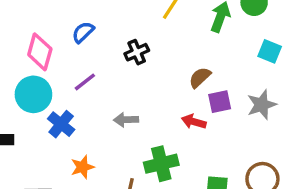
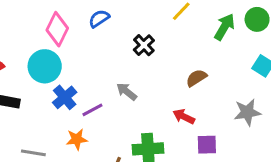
black cross: (137, 52) -> (144, 45), turned -30
purple line: (85, 82) -> (92, 110), moved
purple square: (220, 102) -> (207, 145), moved
gray arrow: (126, 120) -> (127, 91), moved, turned 30

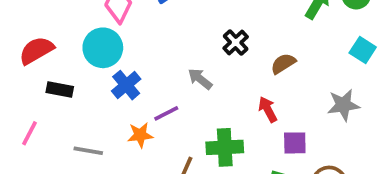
black cross: (144, 45) -> (236, 42), moved
purple line: (92, 110) -> (166, 113), moved
red arrow: (184, 117) -> (268, 109), turned 35

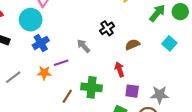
cyan square: (363, 50) -> (169, 43), moved
gray star: (343, 105) -> (160, 95), moved
gray line: (88, 151) -> (13, 77), turned -56

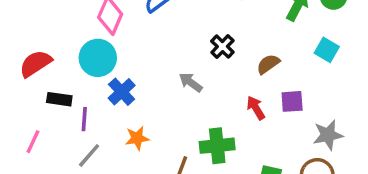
purple line: (61, 63) -> (84, 119), moved, turned -56
purple square: (132, 91) -> (292, 101), moved

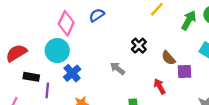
brown semicircle: (268, 64) -> (168, 58), turned -98
purple square: (292, 101) -> (184, 71), moved

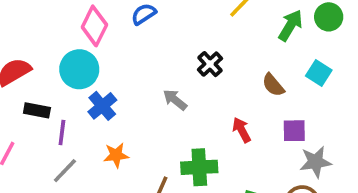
brown semicircle: (168, 58) -> (273, 85), moved
purple square: (184, 71) -> (294, 131), moved

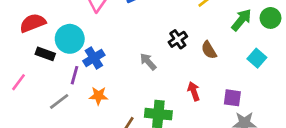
cyan circle: (79, 69) -> (70, 39), moved
brown semicircle: (273, 85) -> (209, 50), moved
purple line: (62, 132) -> (75, 75), moved

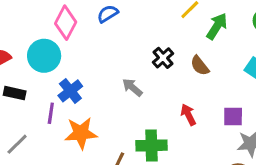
green arrow: (241, 20) -> (217, 26), moved
cyan circle: (70, 39) -> (44, 56), moved
orange star: (98, 96) -> (81, 133), size x1.5
gray line: (59, 101) -> (17, 144), moved

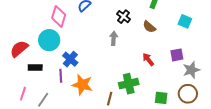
black cross: (163, 58) -> (123, 17), moved
gray arrow: (132, 87) -> (114, 38), moved, turned 64
orange star: (81, 133) -> (82, 85), turned 30

